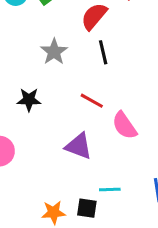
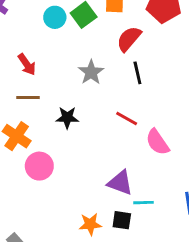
purple triangle: (79, 146) -> (120, 183), moved

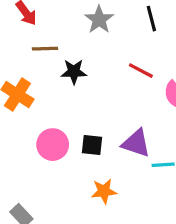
brown line: (28, 98) -> (45, 49), moved
pink circle: (39, 166) -> (53, 145), moved
black square: (122, 220) -> (92, 145), moved

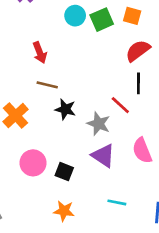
gray star: (99, 20) -> (99, 124), moved, turned -30
red line: (141, 71) -> (120, 105), moved
purple triangle: (136, 143) -> (103, 156), moved

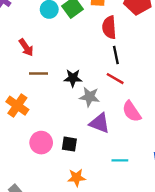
red semicircle: (138, 51) -> (109, 27), turned -45
red line: (120, 105) -> (115, 79), moved
black star: (65, 109) -> (73, 78), moved

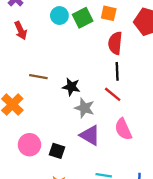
red arrow: (26, 47) -> (21, 30), moved

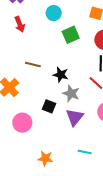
green square: (83, 18) -> (71, 35), moved
purple triangle: (90, 135) -> (75, 117), turned 36
black square: (57, 151) -> (49, 106), moved

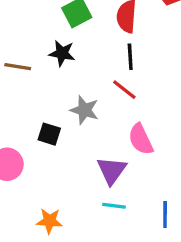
black star: (61, 75) -> (62, 53), moved
purple triangle: (75, 117) -> (112, 170), moved

